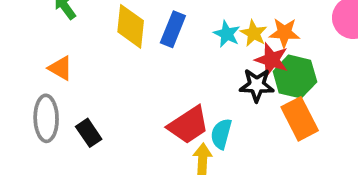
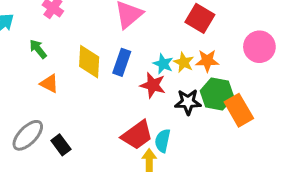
red star: (272, 60) -> (153, 85), moved
orange triangle: (60, 68) -> (49, 84), moved
gray ellipse: (46, 118) -> (28, 135), turned 48
orange rectangle: (300, 119) -> (239, 110), moved

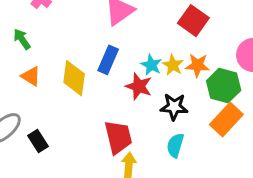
yellow diamond: (89, 62) -> (74, 78), moved
green hexagon: (217, 94) -> (224, 86), moved
orange rectangle: (239, 110) -> (226, 120), turned 68
red trapezoid: (137, 135) -> (118, 137), turned -72
cyan semicircle: (163, 141) -> (175, 145), moved

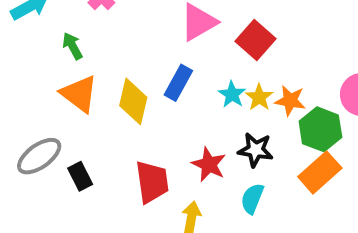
red square: (193, 21) -> (255, 40), moved
orange triangle: (31, 76) -> (79, 94), size x1.5
red star: (139, 86) -> (209, 164), moved
red trapezoid: (118, 137) -> (152, 182), moved

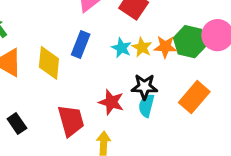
green hexagon: (320, 129) -> (190, 42), moved
cyan semicircle: (252, 199) -> (146, 106), moved

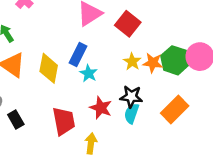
cyan star: (122, 48) -> (89, 73), moved

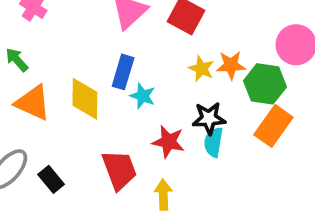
green hexagon: (175, 60) -> (265, 84), moved

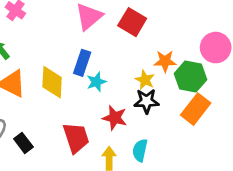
yellow star: (201, 69) -> (145, 80), moved
cyan star: (143, 96) -> (96, 82), turned 30
cyan semicircle: (213, 142) -> (140, 150), moved

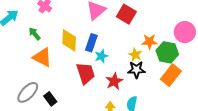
yellow diamond: (52, 82) -> (69, 40), moved
red star: (115, 118) -> (114, 81), turned 30
red trapezoid: (76, 138) -> (86, 73), moved

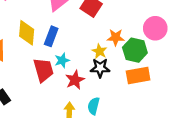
cyan star: (101, 56) -> (62, 60), moved
orange rectangle: (171, 75) -> (138, 75), turned 40

